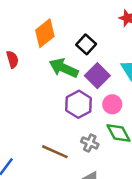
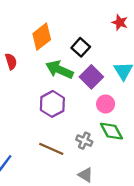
purple hexagon: (79, 104) -> (52, 104), moved

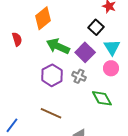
black square: (81, 47) -> (96, 27), moved
pink circle: (106, 104) -> (111, 68), moved
gray cross: (84, 141) -> (79, 76), moved

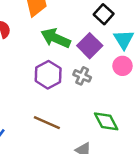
green diamond: (102, 98) -> (106, 121), moved

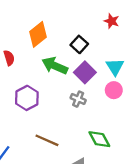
black square: (104, 14) -> (79, 44), moved
purple hexagon: (48, 75) -> (27, 98), moved

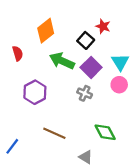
red star: (112, 21) -> (103, 26), moved

